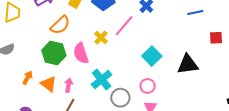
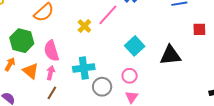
green hexagon: (54, 53) -> (22, 41), moved
pink semicircle: (81, 53) -> (51, 51), moved
cyan cross: (102, 79) -> (84, 68), turned 30

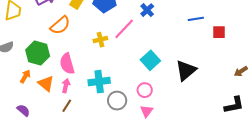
yellow cross: (84, 26) -> (100, 40), turned 32
red square: (199, 29) -> (219, 32), moved
black triangle: (170, 55) -> (186, 70), turned -35

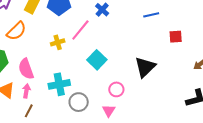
red square: (219, 32) -> (176, 37), moved
cyan square: (150, 60) -> (97, 60), moved
pink circle: (145, 90) -> (116, 89), moved

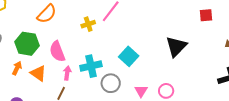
cyan square: (97, 60) -> (129, 56), moved
pink circle: (116, 89) -> (166, 91), moved
pink arrow: (26, 91) -> (67, 73), moved

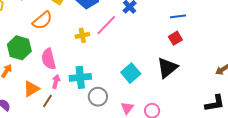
red square: (206, 15) -> (175, 38), moved, turned -32
cyan square: (129, 56) -> (131, 73), moved
orange triangle: (38, 73) -> (31, 89), moved, turned 48

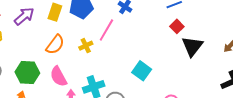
orange semicircle: (42, 20) -> (55, 45), moved
black triangle: (167, 68) -> (192, 46), moved

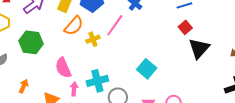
orange semicircle: (55, 45) -> (74, 26), moved
green hexagon: (27, 73) -> (31, 42), moved

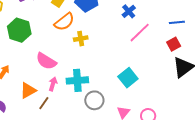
pink line: (115, 25) -> (140, 33), moved
pink semicircle: (63, 68) -> (46, 61), turned -45

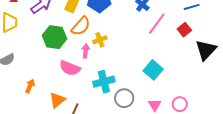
green hexagon: (19, 30) -> (55, 37), moved
red square: (174, 44) -> (184, 30), moved
pink arrow: (53, 84) -> (86, 51), moved

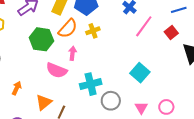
yellow cross: (100, 40) -> (93, 31), moved

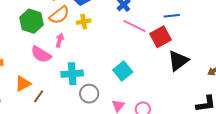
pink line: (144, 26) -> (134, 26), turned 70
red square: (171, 32) -> (161, 37), size x1.5

